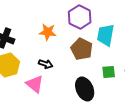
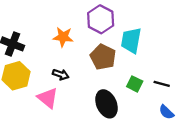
green square: (109, 72) -> (135, 84), turned 32

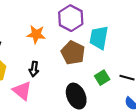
black arrow: (61, 75) -> (34, 69), turned 80
green square: (135, 84) -> (102, 78), turned 32

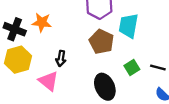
orange star: (36, 34) -> (42, 22), moved

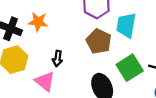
green square: (132, 68) -> (130, 68), size x1.6

